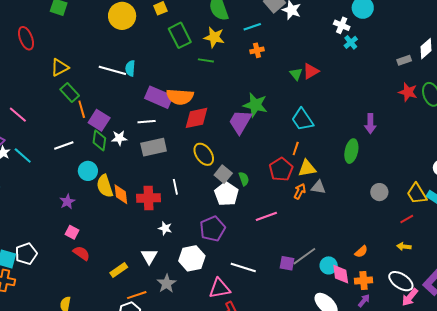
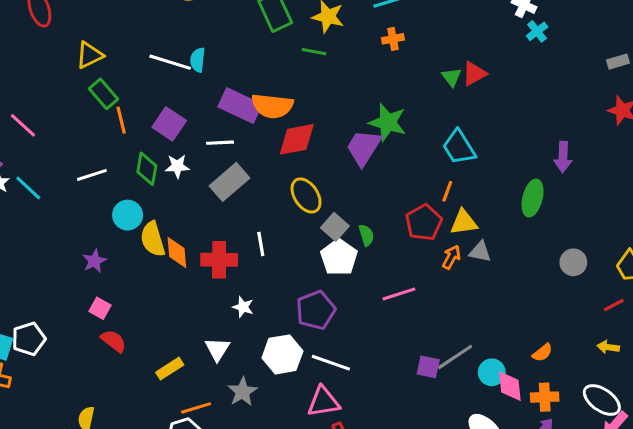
purple square: (99, 120) -> (169, 124), moved
gray rectangle: (154, 147) -> (229, 182), turned -30
white line: (243, 267) -> (331, 363), moved

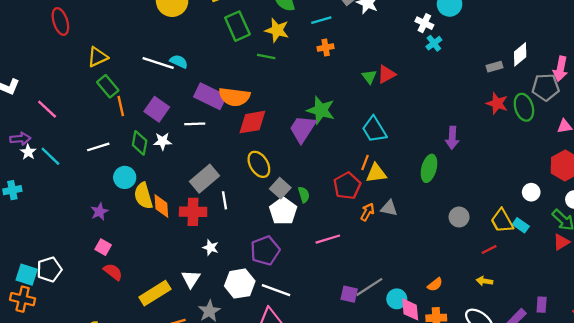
cyan semicircle: (198, 60) -> (179, 62), turned 108
gray rectangle: (229, 182) -> (204, 179), moved
yellow triangle: (464, 222) -> (376, 173), moved
yellow rectangle: (170, 369) -> (155, 293), size x1.5

